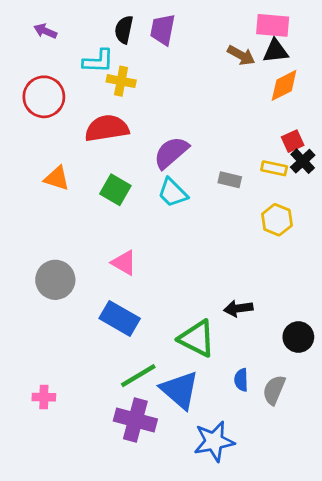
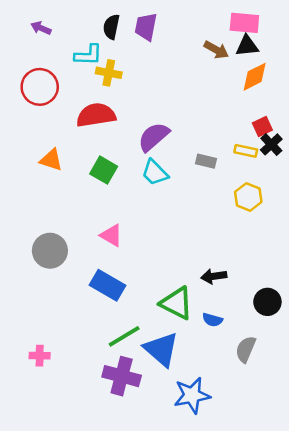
blue semicircle: (241, 380) -> (212, 320), moved, turned -72

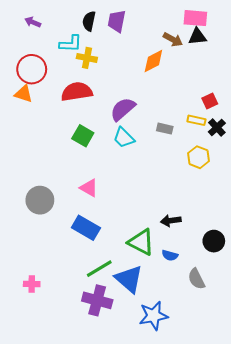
orange diamond: (255, 77) -> (153, 61), moved
black cross: (271, 144) -> (217, 128), moved
orange triangle: (51, 160) -> (24, 94), moved
gray semicircle: (246, 349) -> (196, 279), turned -50

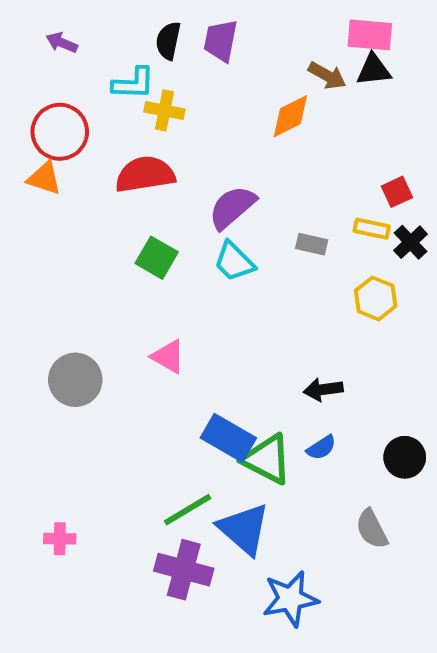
black arrow: (171, 221) -> (323, 389), moved
blue rectangle: (86, 228) -> (228, 438), moved
blue semicircle: (170, 255) -> (321, 448), moved, turned -49

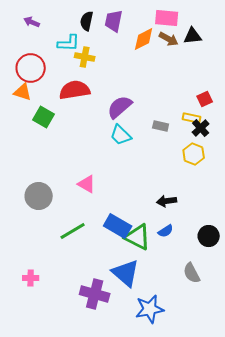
pink rectangle: (370, 35) -> (167, 18), moved
orange diamond: (290, 116) -> (144, 39), moved
black cross: (410, 242) -> (201, 128), moved
green square: (157, 258) -> (44, 117), moved
green line: (188, 510) -> (73, 231), moved

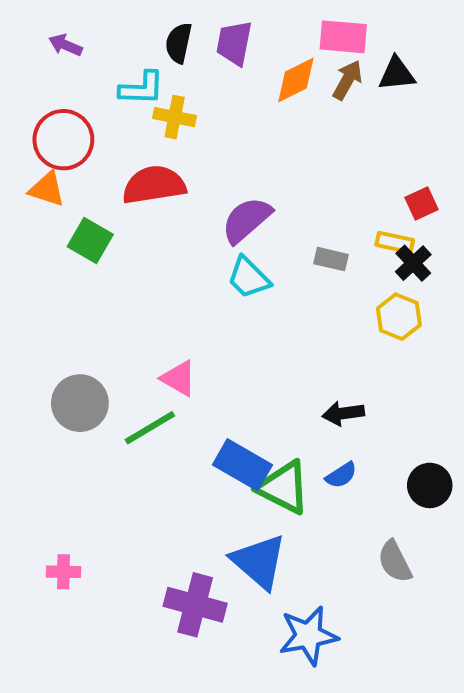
brown arrow: (169, 39) -> (347, 80), turned -90
green line: (73, 231) -> (150, 428), moved

